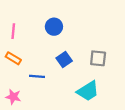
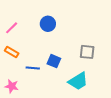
pink line: (13, 31) -> (12, 28), turned 40
blue square: (64, 59) -> (54, 61), moved, turned -32

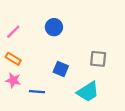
blue line: (33, 68) -> (37, 92), moved
pink star: (12, 86) -> (13, 80), moved

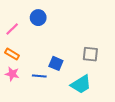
blue circle: (54, 27) -> (38, 18), moved
blue line: (37, 92) -> (39, 76), moved

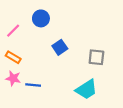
blue square: (56, 63) -> (60, 47), moved, turned 32
blue line: (39, 76) -> (33, 85), moved

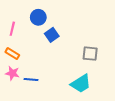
pink line: (13, 31) -> (12, 29), turned -32
blue square: (60, 47) -> (52, 35), moved

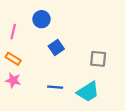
blue square: (52, 35) -> (56, 48), moved
blue line: (31, 79) -> (55, 87), moved

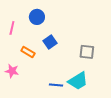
orange rectangle: (13, 59) -> (28, 52), moved
blue line: (55, 87) -> (56, 85), moved

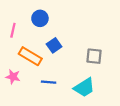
orange rectangle: (28, 52) -> (30, 56), size x1.5
blue line: (56, 85) -> (49, 82), moved

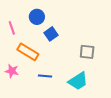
pink line: (13, 30) -> (12, 28), turned -32
blue square: (54, 45) -> (51, 34), moved

